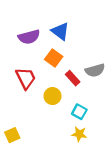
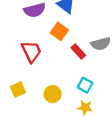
yellow circle: (52, 96) -> (53, 94), moved
yellow square: (12, 135) -> (18, 90), moved

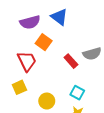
orange square: (59, 31) -> (44, 42), moved
yellow square: (18, 90) -> (19, 87), moved

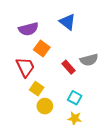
blue triangle: (59, 17) -> (67, 22), moved
yellow square: (19, 87) -> (37, 89), moved, turned -32

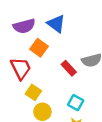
blue triangle: (67, 22) -> (56, 24), moved

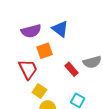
orange square: (39, 48) -> (45, 51), turned 35

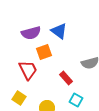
red rectangle: (71, 69) -> (66, 78), moved
yellow square: (39, 91) -> (19, 98), moved

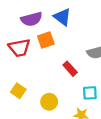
red trapezoid: (28, 70) -> (19, 48), moved, turned 105
cyan square: (76, 100) -> (90, 93), moved, turned -32

